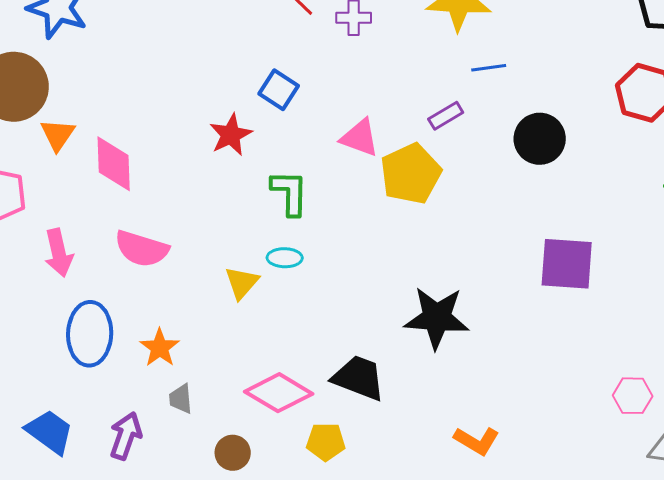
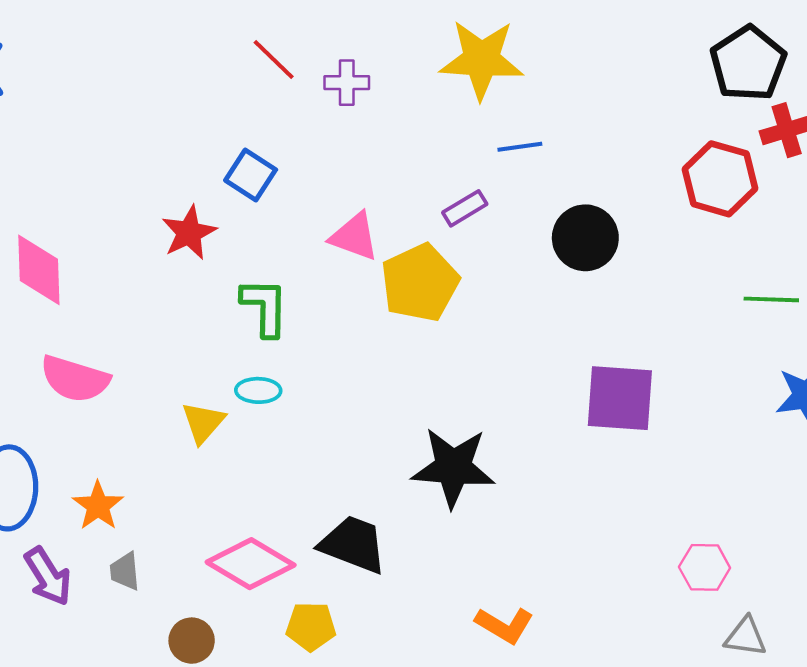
purple arrow: (126, 436) -> (48, 576), moved, turned 129

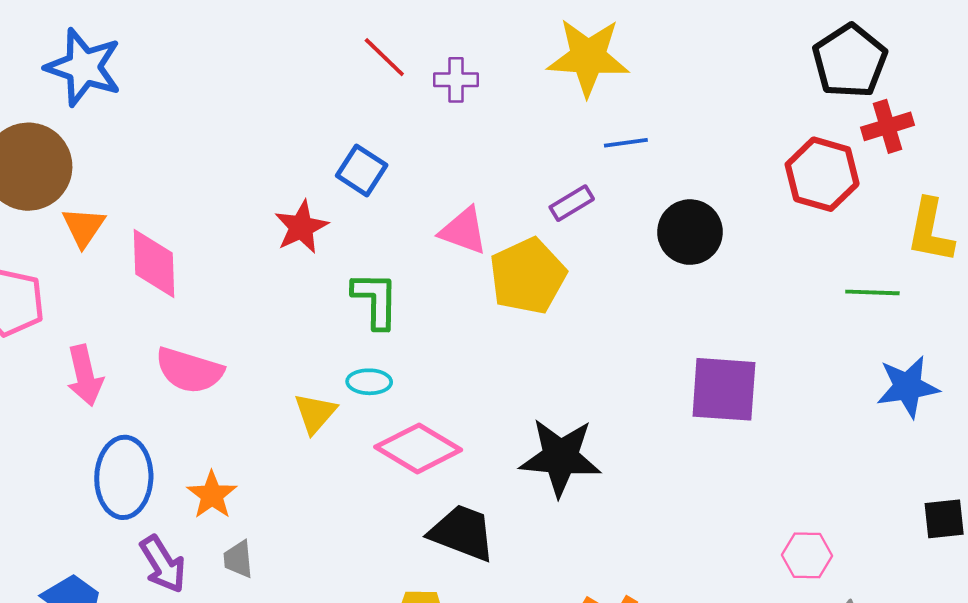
pink diamond: (251, 564) -> (418, 448), moved

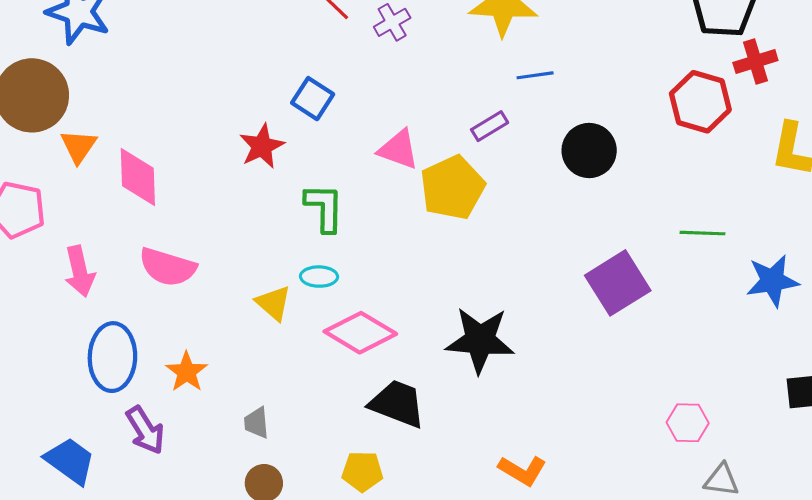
purple cross: (456, 80) -> (392, 22), turned -30
green line: (872, 292) -> (702, 233), moved
purple square: (724, 389) -> (618, 283), turned -36
yellow triangle: (315, 413) -> (273, 303), turned -30
gray trapezoid: (238, 559) -> (257, 423), moved

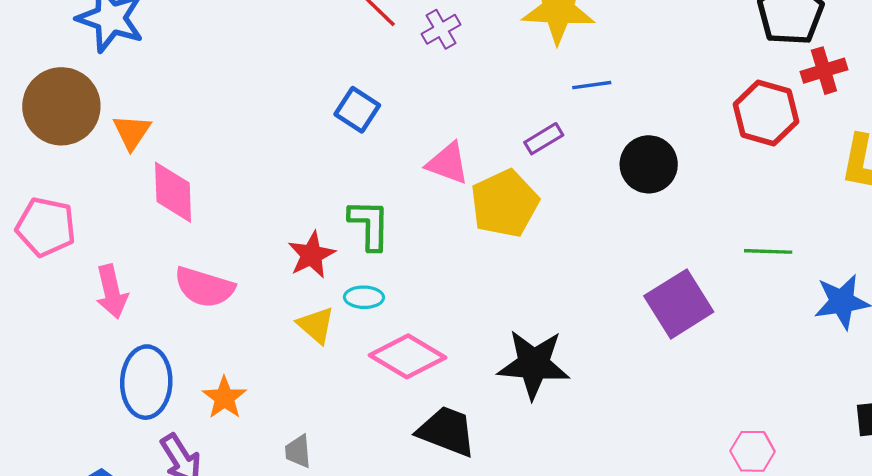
orange triangle: (79, 146) -> (132, 132), moved
red star: (262, 146) -> (311, 255), moved

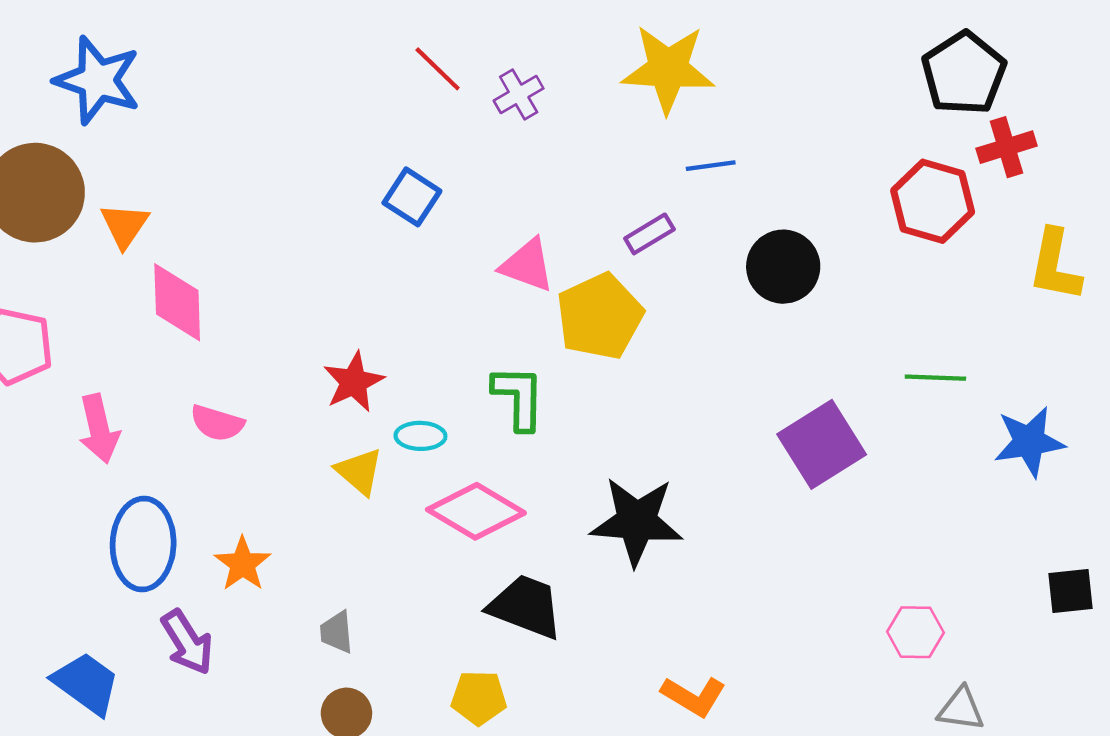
green L-shape: (370, 225) -> (519, 397), moved
pink semicircle: (204, 287) -> (217, 423), size x0.7

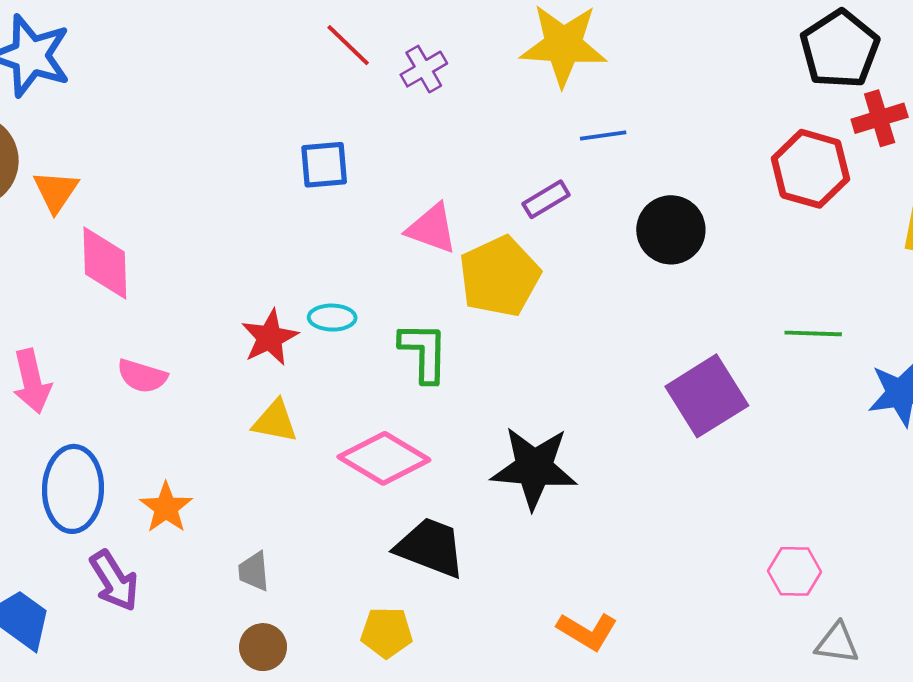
blue square: (412, 197) -> (324, 165), turned -38
cyan ellipse: (420, 436) -> (332, 318), moved
yellow triangle: (359, 471) -> (275, 421), turned -30

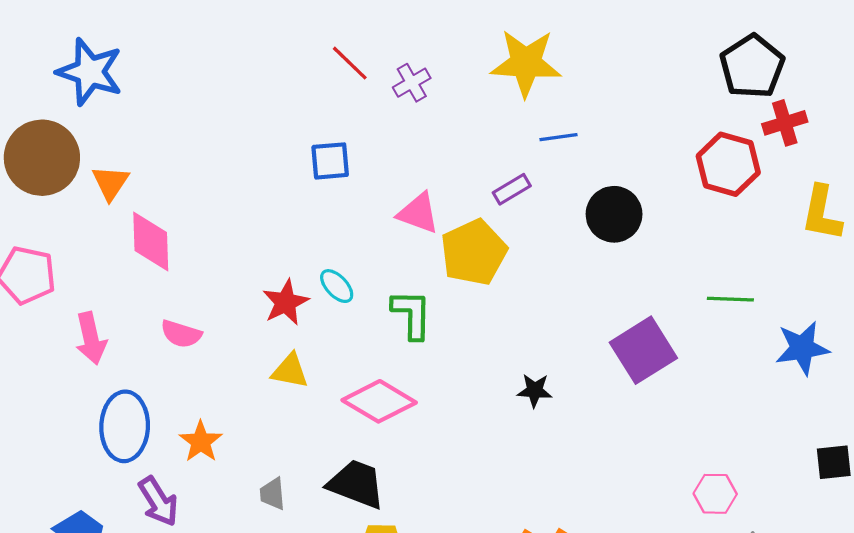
cyan ellipse: (332, 318) -> (337, 286), turned 45
black star: (534, 468) -> (535, 390), moved, size x0.5
black trapezoid: (430, 547) -> (356, 484), moved

